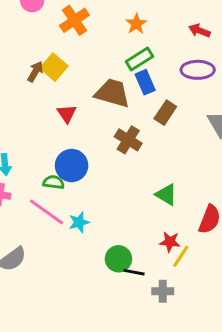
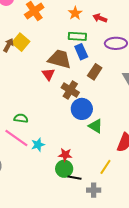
red arrow: (199, 31) -> (100, 18), moved
green rectangle: (139, 59) -> (77, 36), turned 36
red triangle: (67, 114) -> (48, 74), moved
blue circle: (72, 166) -> (82, 109), moved
red star: (170, 242) -> (65, 155), moved

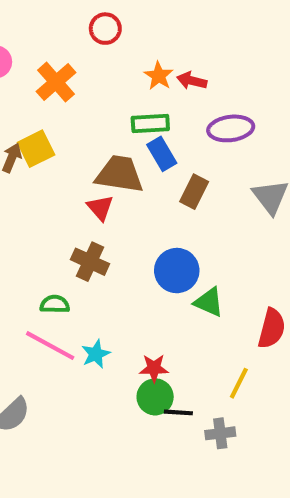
orange star: (75, 13) -> (159, 76), moved
yellow square: (21, 42) -> (36, 149), turned 30
brown cross: (70, 90) -> (90, 262), moved

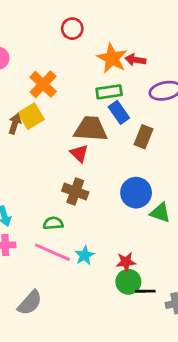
orange star: (159, 76) -> (112, 58), size x1.5
orange cross: (56, 82) -> (43, 84), moved

